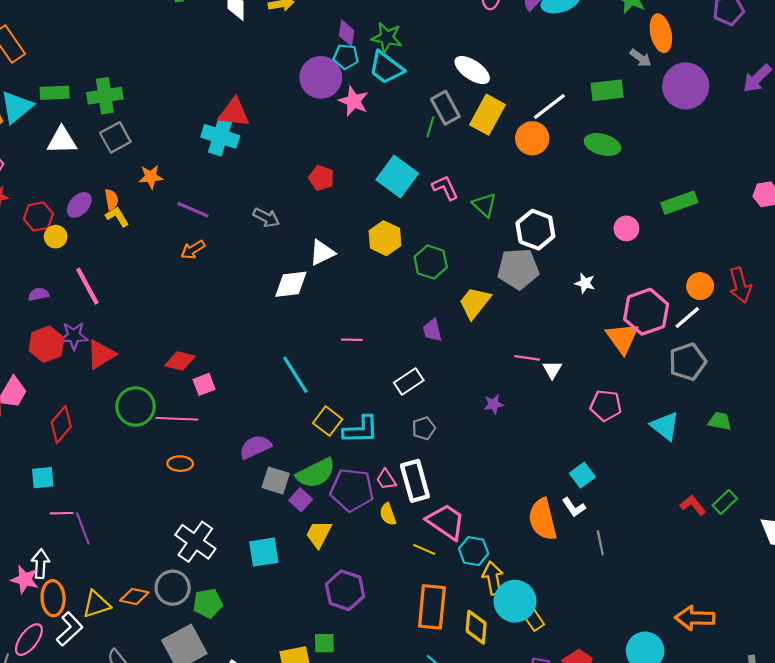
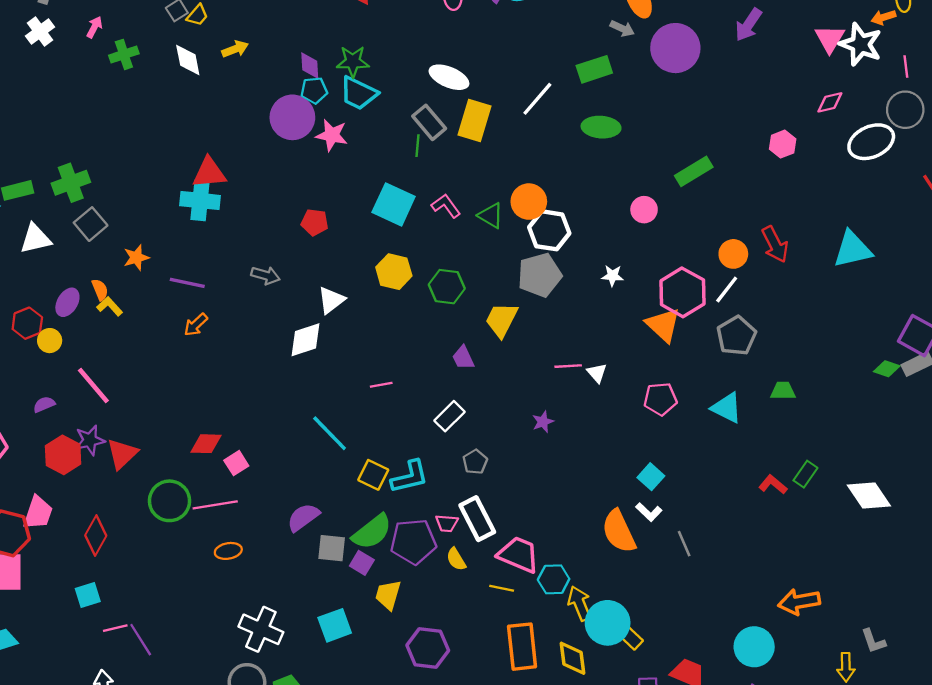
orange circle: (532, 138) -> (529, 202), moved
pink trapezoid: (386, 479) -> (447, 523), turned -40

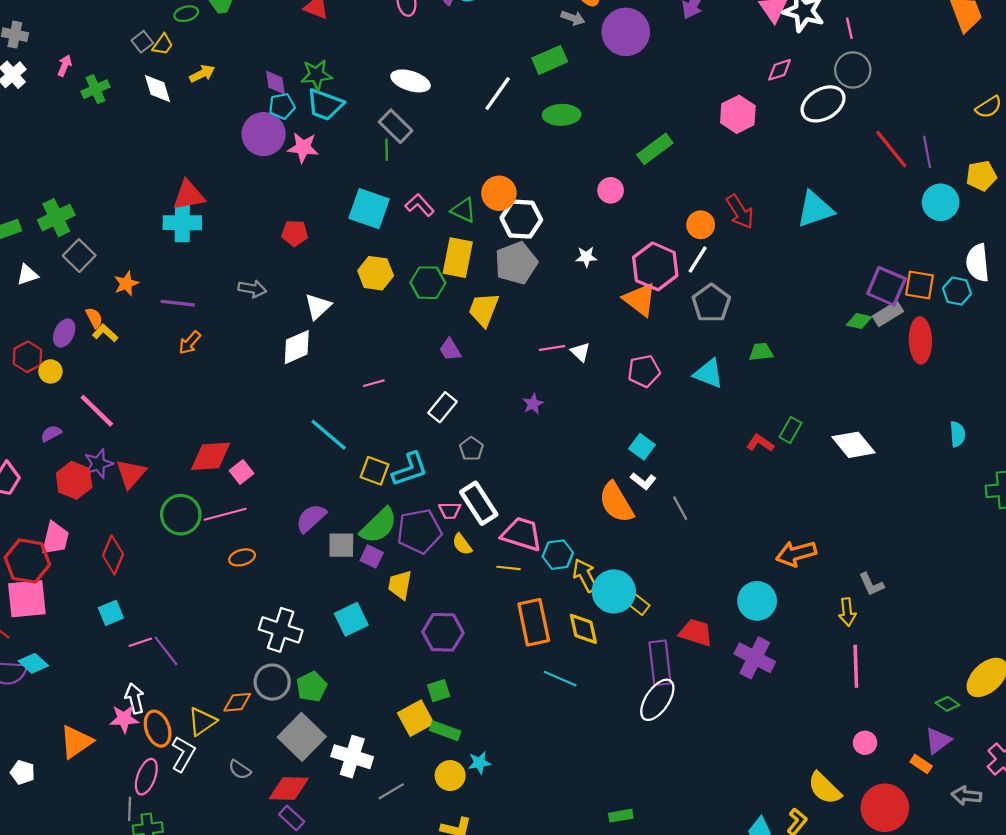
yellow rectangle: (475, 121) -> (458, 258), moved
pink hexagon: (783, 144) -> (738, 114), size x1.4
white triangle: (35, 239) -> (27, 275), size x0.7
red diamond: (206, 444) -> (211, 456), size x1.4

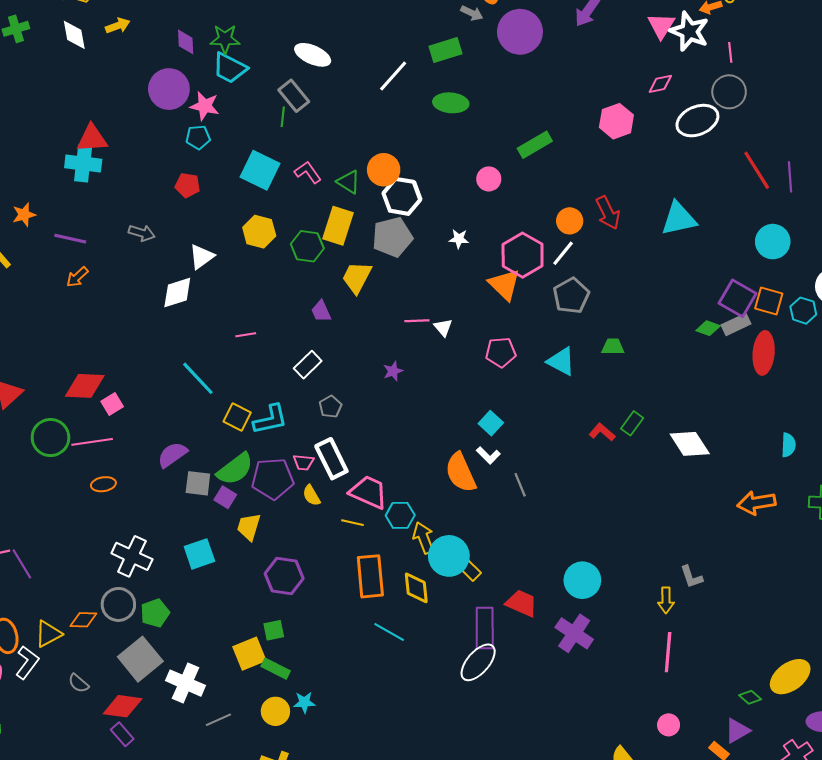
cyan pentagon: (282, 106) -> (198, 137), moved
cyan circle: (941, 202) -> (773, 242), moved
orange arrow: (796, 554) -> (756, 503), moved

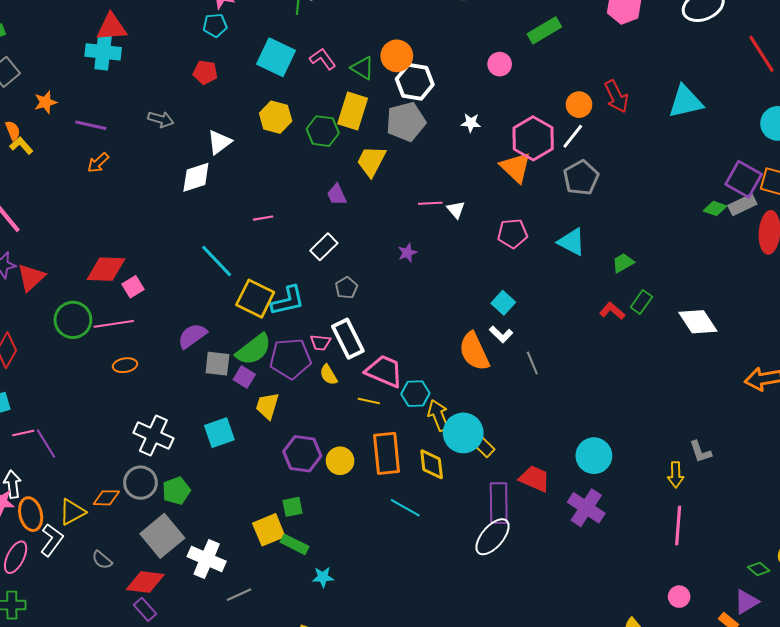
green trapezoid: (613, 347) -> (623, 263), moved, turned -30
yellow square: (237, 417) -> (255, 299), size x1.4
yellow circle: (275, 711) -> (340, 461), moved

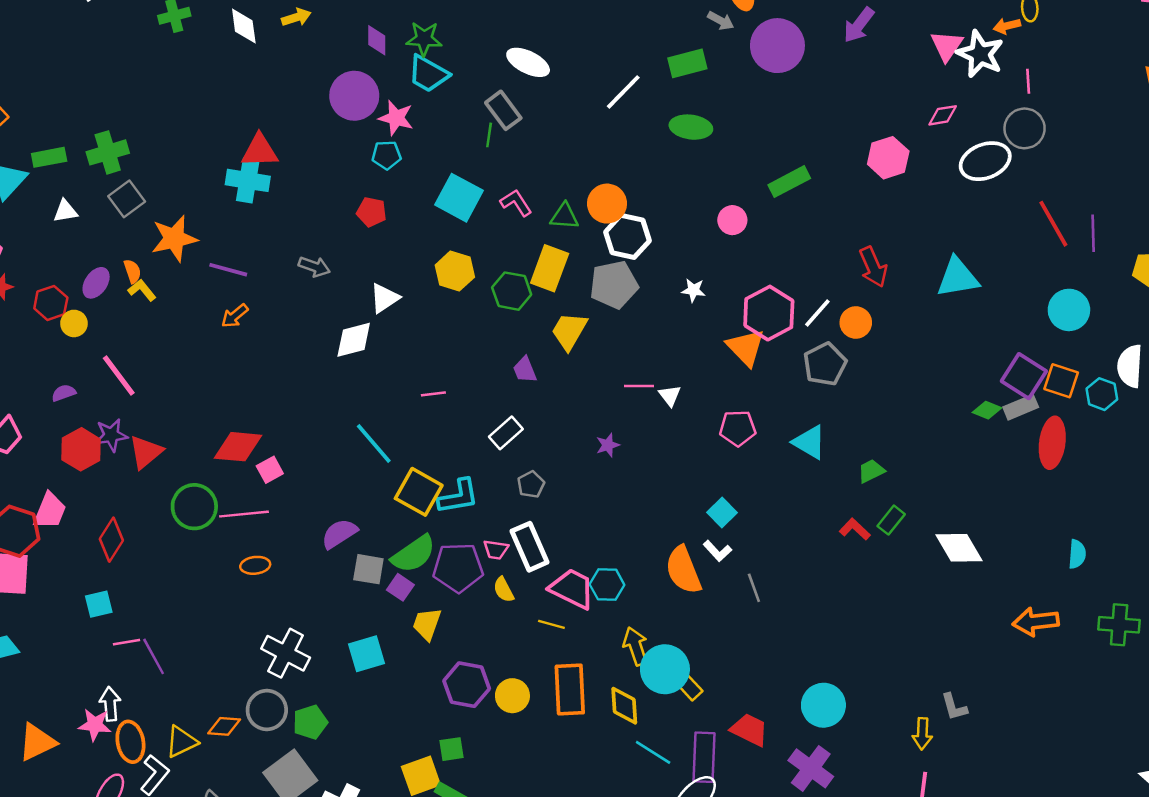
green triangle: (363, 68) -> (564, 216), turned -30
orange star: (46, 102) -> (174, 239), size x1.6
orange circle: (579, 105) -> (856, 323), moved
cyan hexagon: (415, 394) -> (607, 585), moved
cyan line: (405, 508) -> (653, 752), moved

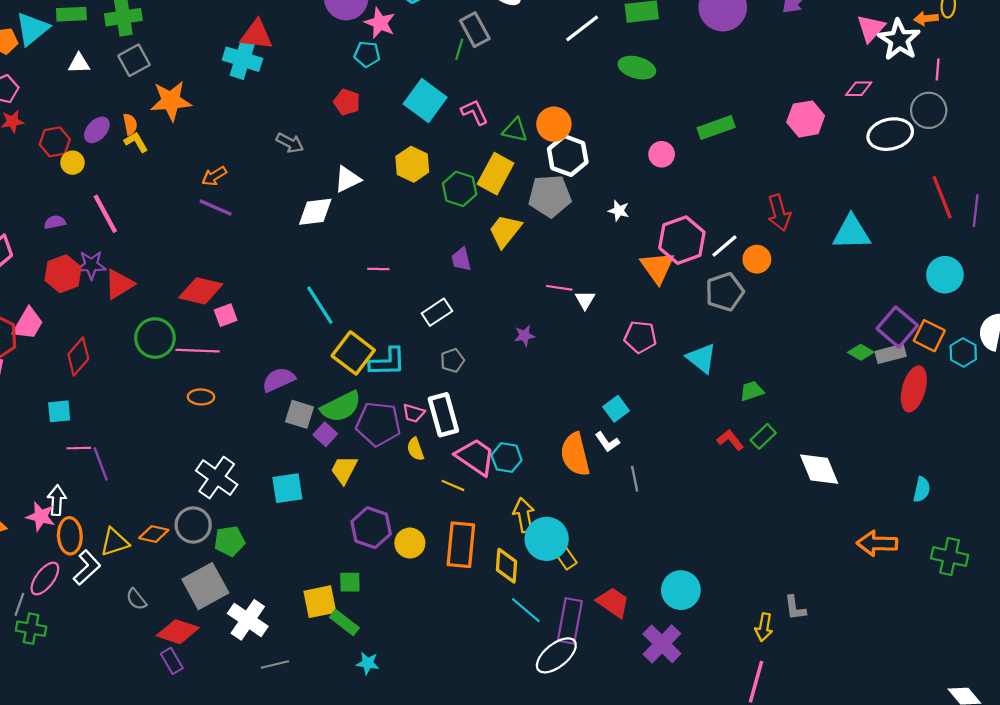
purple line: (228, 270) -> (216, 208), moved

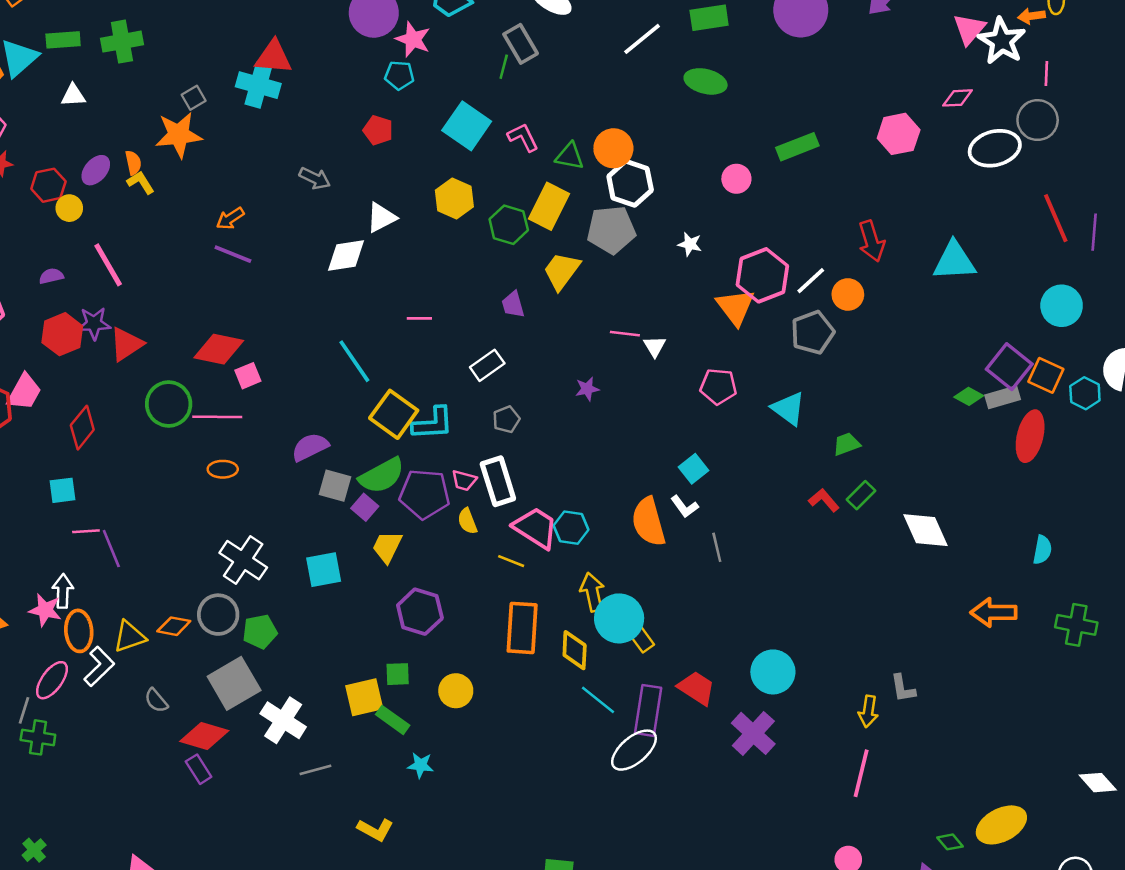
gray square: (134, 60) -> (194, 98), moved, size x0.7
yellow circle: (410, 543) -> (456, 691), moved

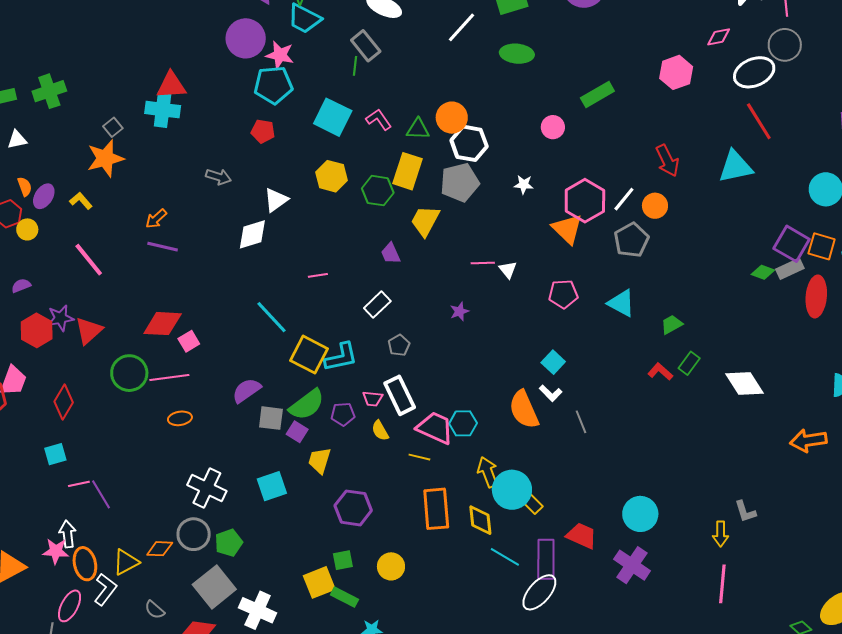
cyan pentagon: (399, 75) -> (273, 85), size x1.6
orange semicircle: (133, 163) -> (25, 187), moved
red line: (1056, 218) -> (759, 121), moved
pink line: (108, 265) -> (89, 260), moved
purple pentagon: (424, 494) -> (343, 414), size x0.6

